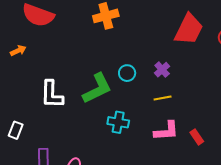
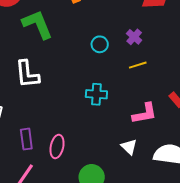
green L-shape: (97, 89) -> (38, 24), moved, turned -80
pink L-shape: (166, 131) -> (145, 113), moved

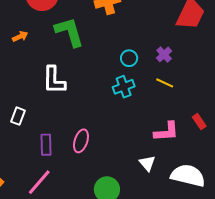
yellow line: (138, 65) -> (165, 83), turned 36
cyan cross: (96, 94) -> (124, 87), moved, turned -30
pink ellipse: (57, 146) -> (81, 141), moved

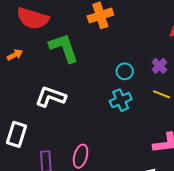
white L-shape: (54, 80) -> (51, 97), turned 112
white rectangle: (18, 116) -> (17, 134), size x1.4

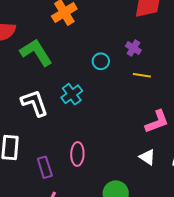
white L-shape: (51, 97) -> (35, 103), turned 64
cyan cross: (121, 100) -> (72, 94), moved

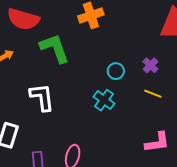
cyan cross: (72, 94) -> (104, 100), moved, turned -30

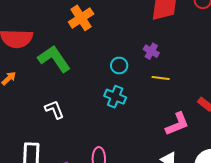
white L-shape: (42, 97) -> (54, 109), size x0.7

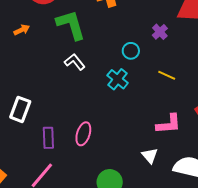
purple cross: (151, 51) -> (160, 32), moved
white L-shape: (54, 109) -> (75, 62), moved, turned -35

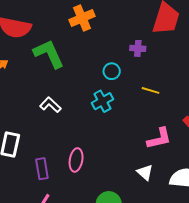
purple cross: (160, 32) -> (138, 48), turned -35
white L-shape: (75, 62) -> (50, 105), moved
cyan cross: (118, 79) -> (102, 101), turned 30

